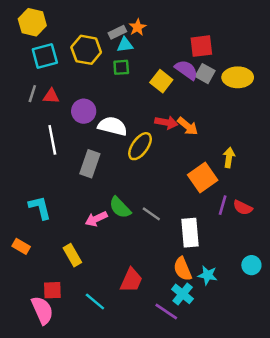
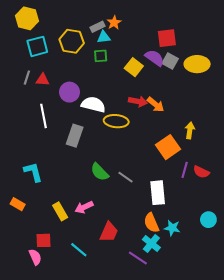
yellow ellipse: (140, 146) -> (116, 121), turned 60
pink arrow: (96, 219) -> (84, 207), moved
pink semicircle: (42, 310) -> (35, 257), size x0.7

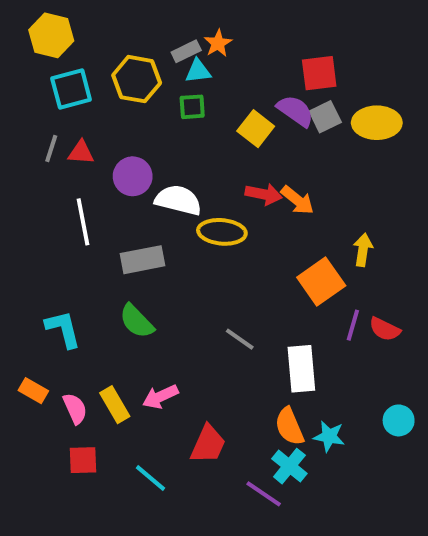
gray square: (170, 61) -> (325, 117), turned 35
gray rectangle: (75, 136) -> (143, 260), turned 60
green semicircle: (100, 172) -> (137, 321), moved
pink semicircle: (35, 257) -> (75, 409), moved

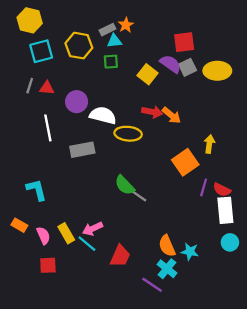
green semicircle: (137, 321) -> (125, 185), moved
white rectangle: (301, 369) -> (225, 210), moved
cyan line: (150, 478) -> (87, 244), moved

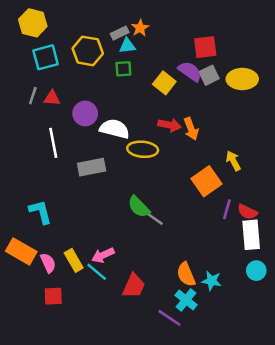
orange arrow: (172, 115) -> (191, 129), turned 30
yellow arrow: (209, 144) -> (233, 161), turned -36
orange rectangle: (19, 225) -> (21, 251), size x1.6

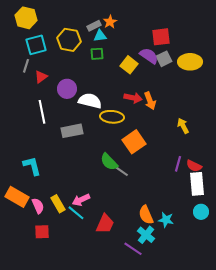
gray line: (33, 96) -> (26, 66), moved
red triangle: (52, 98) -> (41, 77), turned -40
orange square: (206, 181) -> (134, 142), moved

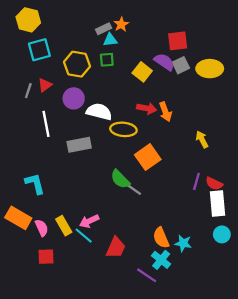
yellow hexagon: (69, 40) -> (77, 64), moved
gray line: (26, 66) -> (28, 91), moved

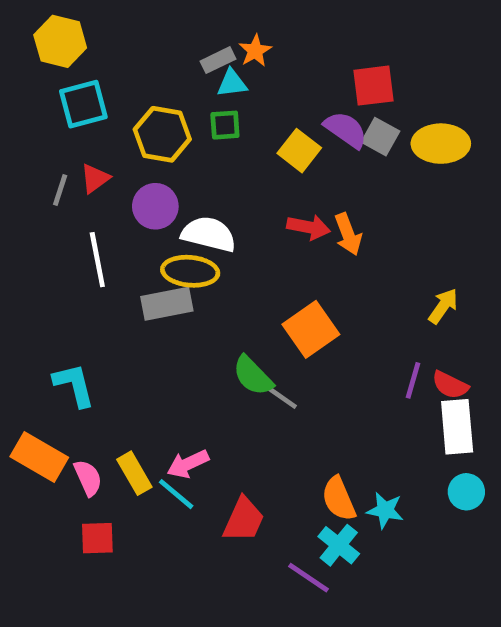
gray square: (181, 65) -> (380, 137), turned -35
yellow ellipse: (123, 129) -> (190, 271), moved
yellow arrow: (202, 139) -> (443, 306), moved, turned 63

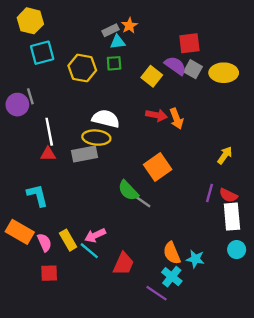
red triangle: (95, 178) -> (48, 154), moved, turned 35
gray line: (60, 190) -> (30, 96), turned -35
purple circle: (155, 206) -> (17, 105), moved

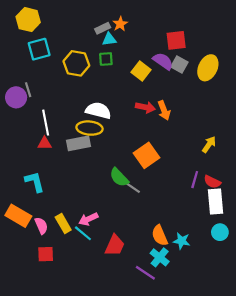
yellow ellipse: (224, 73) -> (208, 68), turned -65

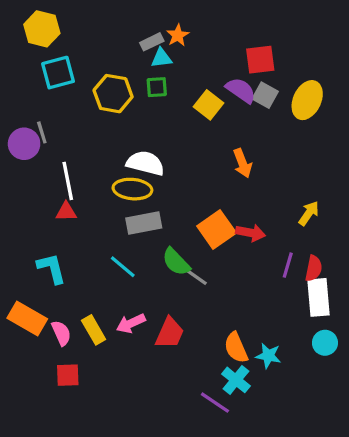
red arrow: (145, 107) -> (251, 233), moved
gray rectangle: (79, 143) -> (144, 223), moved
red semicircle: (212, 182) -> (314, 268), turned -105
cyan line: (83, 233) -> (123, 267), moved
red trapezoid: (115, 245) -> (170, 333), moved

